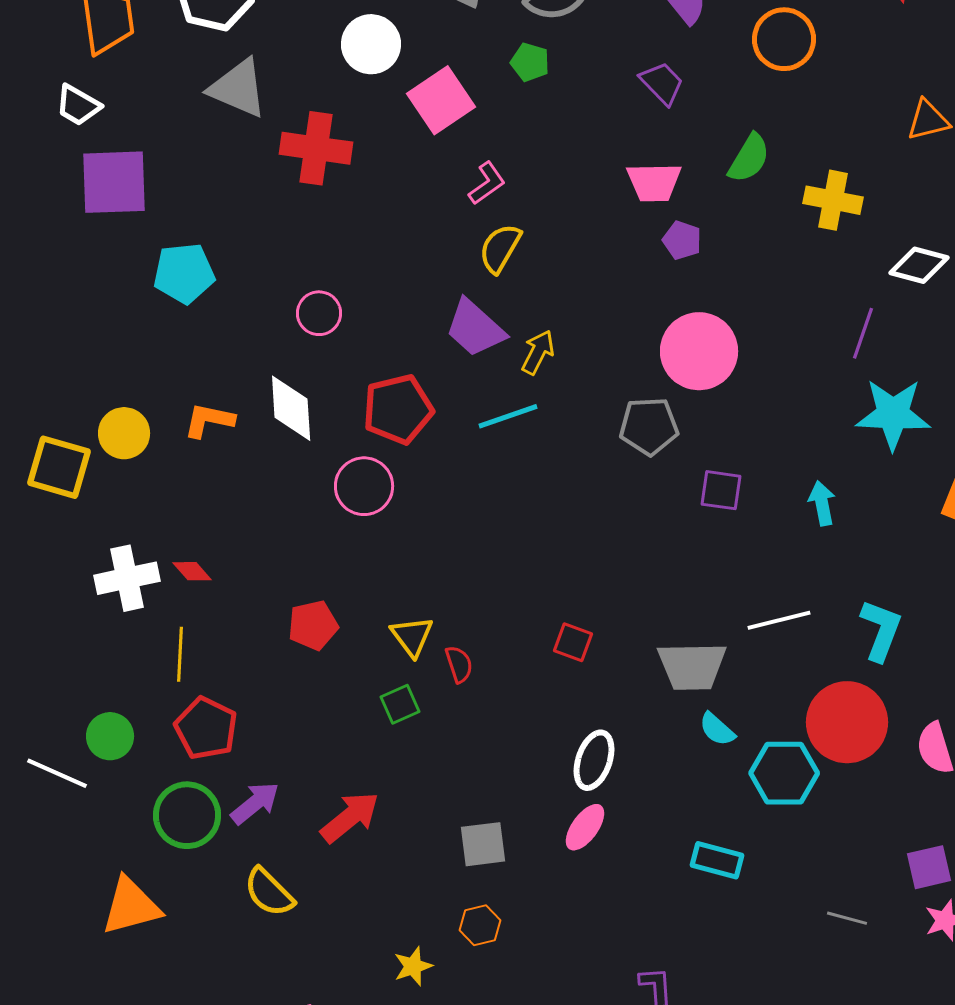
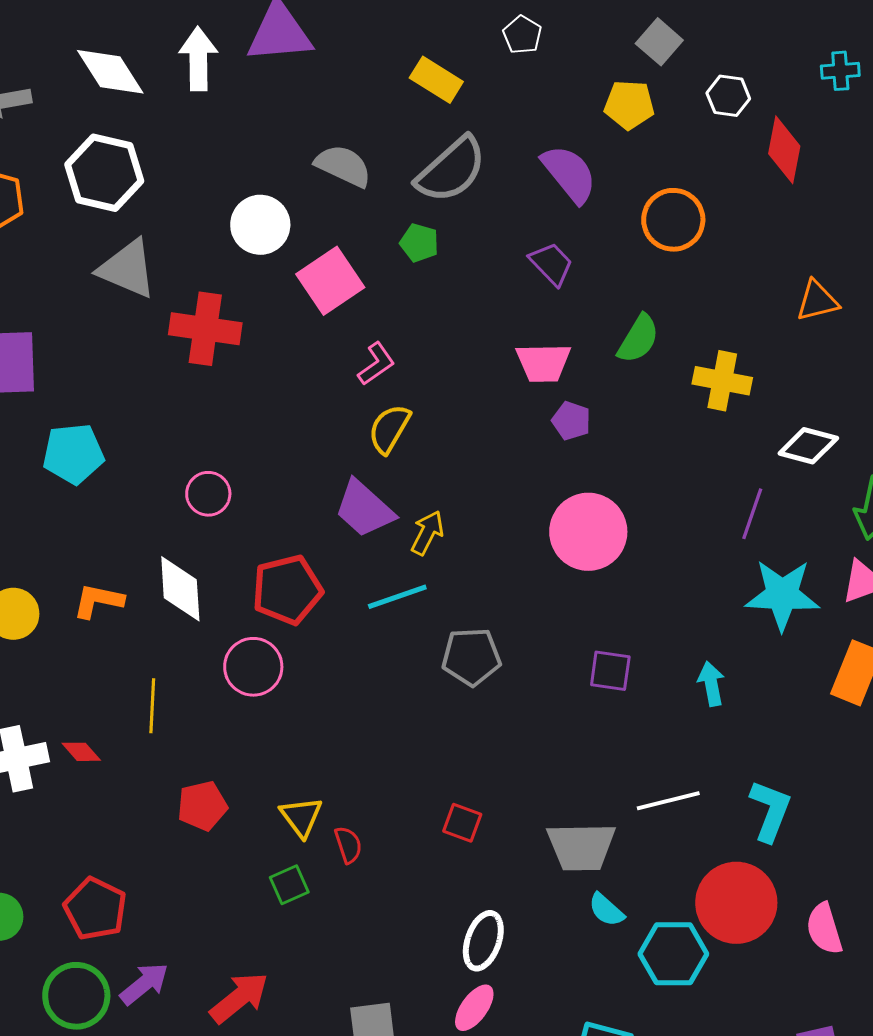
gray pentagon: (649, 426) -> (471, 657), moved
yellow line: (180, 654) -> (152, 706), moved

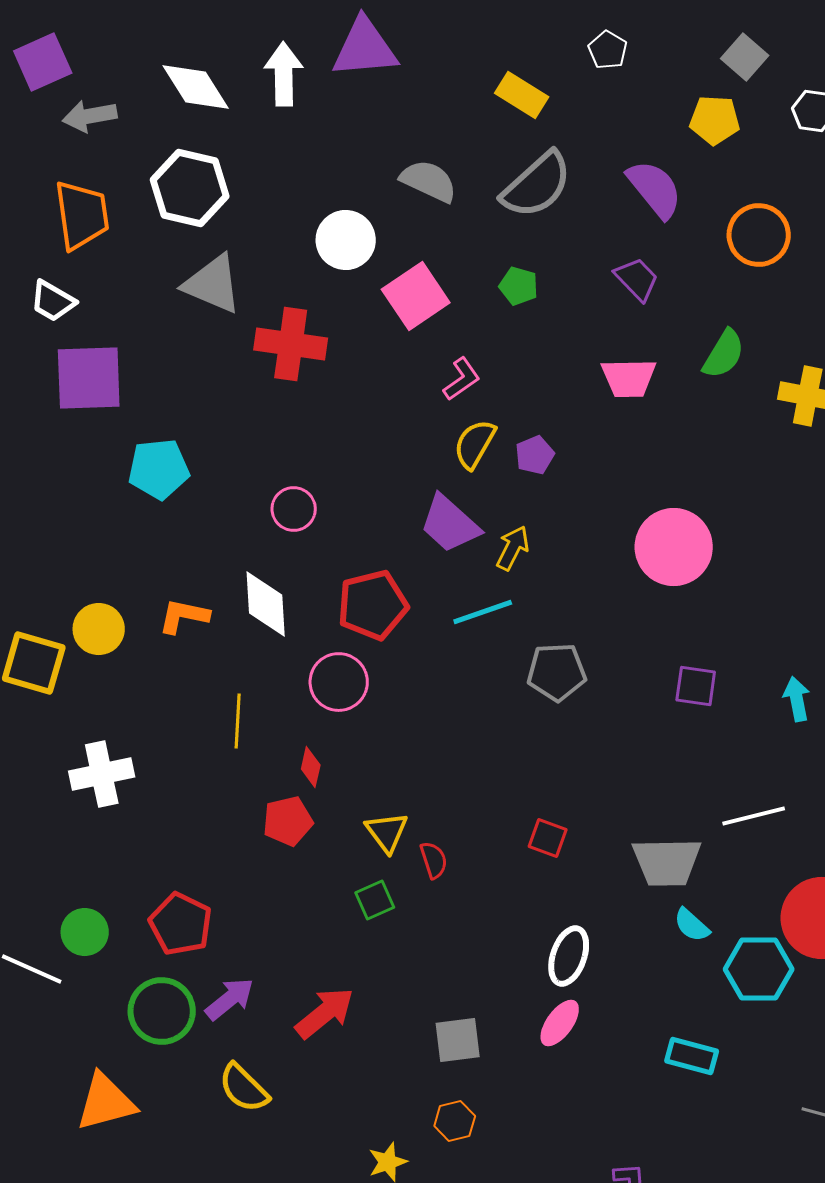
green pentagon: (419, 243) -> (519, 286), moved
purple pentagon: (571, 421) -> (535, 455), moved, turned 30
red diamond: (81, 752) -> (311, 767), moved, turned 54

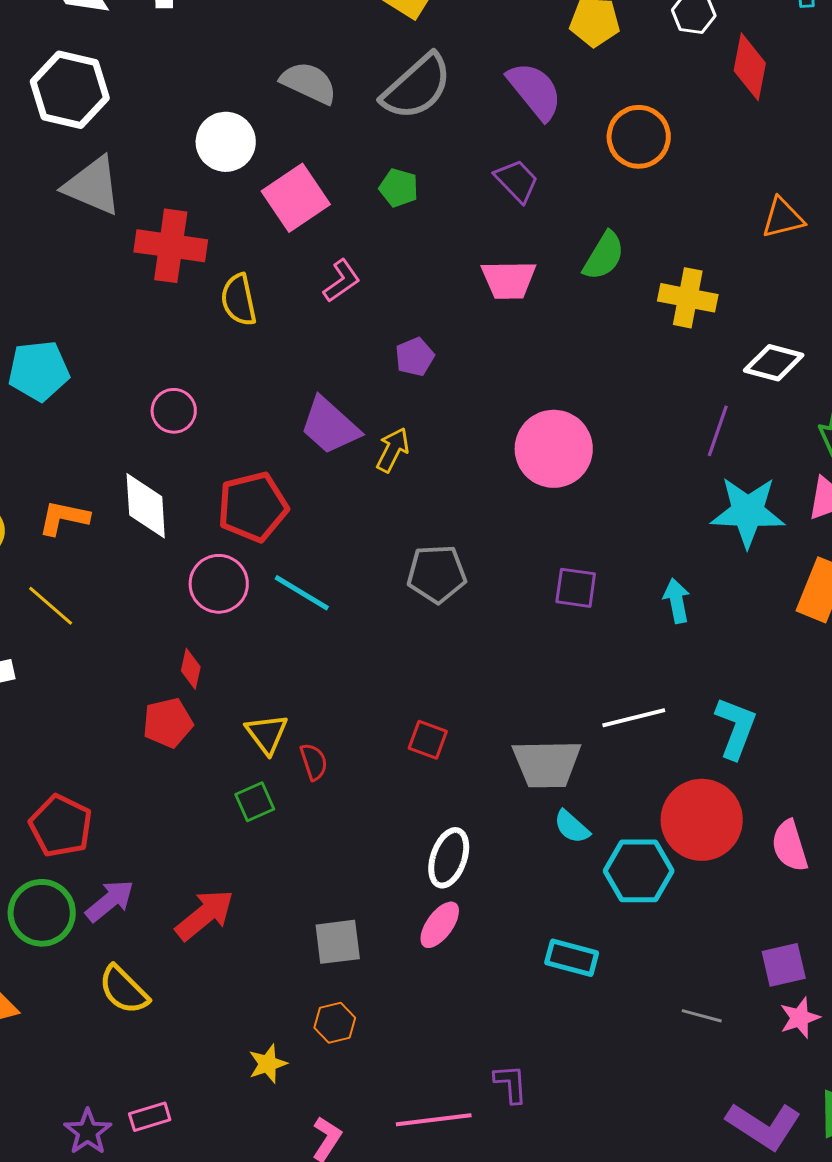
yellow semicircle: (475, 444) -> (239, 300), moved, turned -42
cyan line: (483, 612) -> (302, 593), moved, turned 50
yellow line: (238, 721) -> (51, 606), moved, turned -52

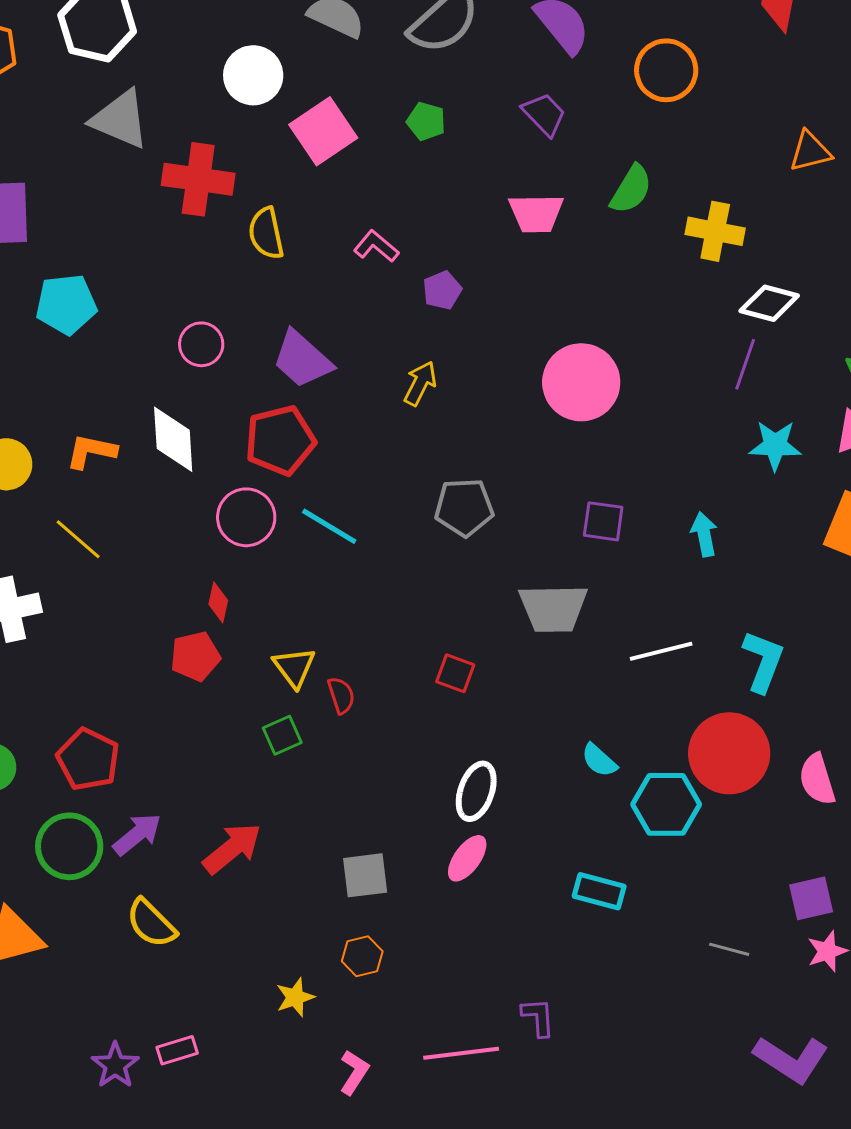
pink L-shape: (342, 281) -> (376, 246), moved, turned -105
white diamond: (774, 363) -> (769, 303), moved
purple trapezoid: (330, 426) -> (302, 359), moved
cyan star: (748, 512) -> (775, 445), size x0.7
gray trapezoid: (547, 764) -> (553, 608), moved

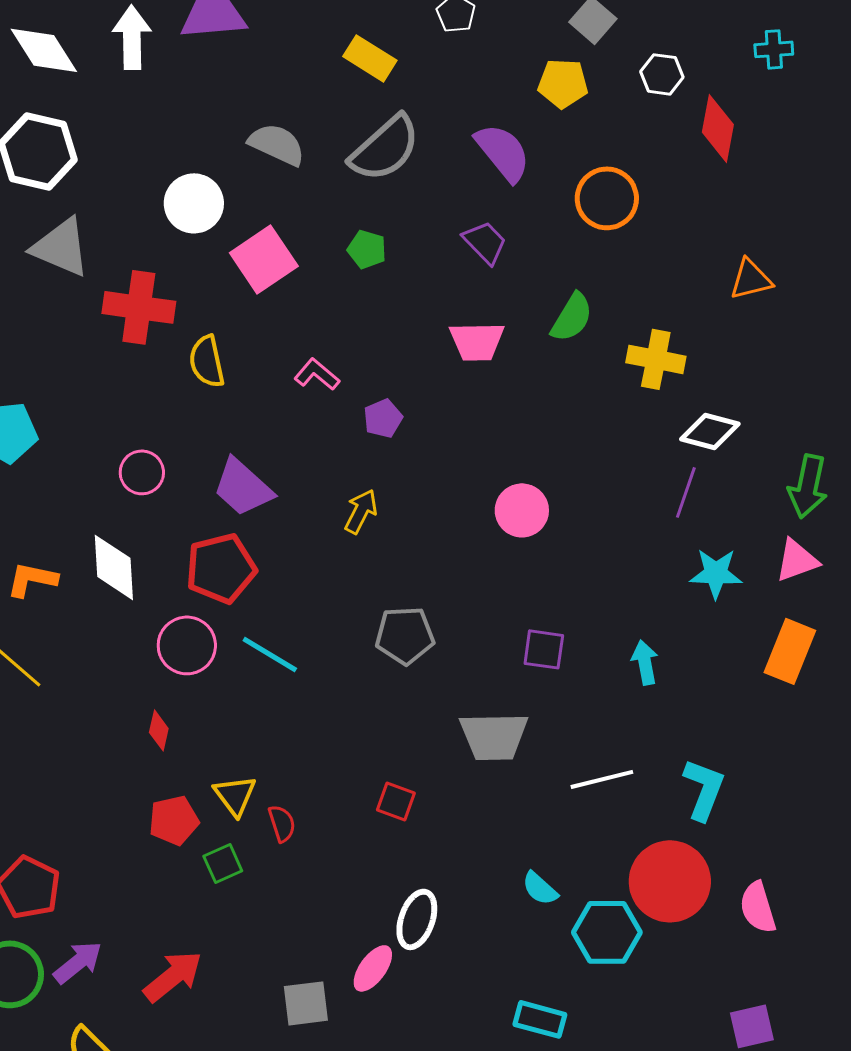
pink circle: (581, 382) -> (522, 510), size x0.7
red pentagon: (195, 656) -> (174, 820), moved
pink ellipse: (467, 858) -> (373, 968), moved

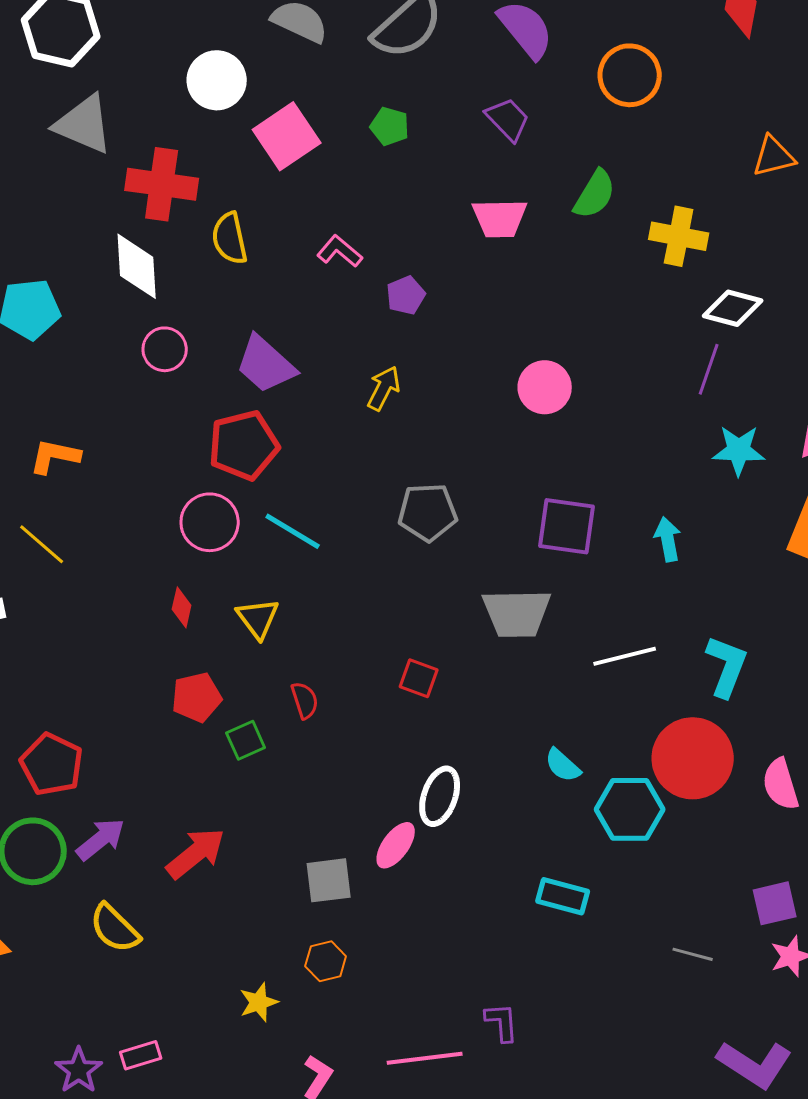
white diamond: (114, 567) -> (137, 266), moved
purple square: (544, 649) -> (567, 526), size x1.4
yellow triangle: (235, 795) -> (258, 618), moved

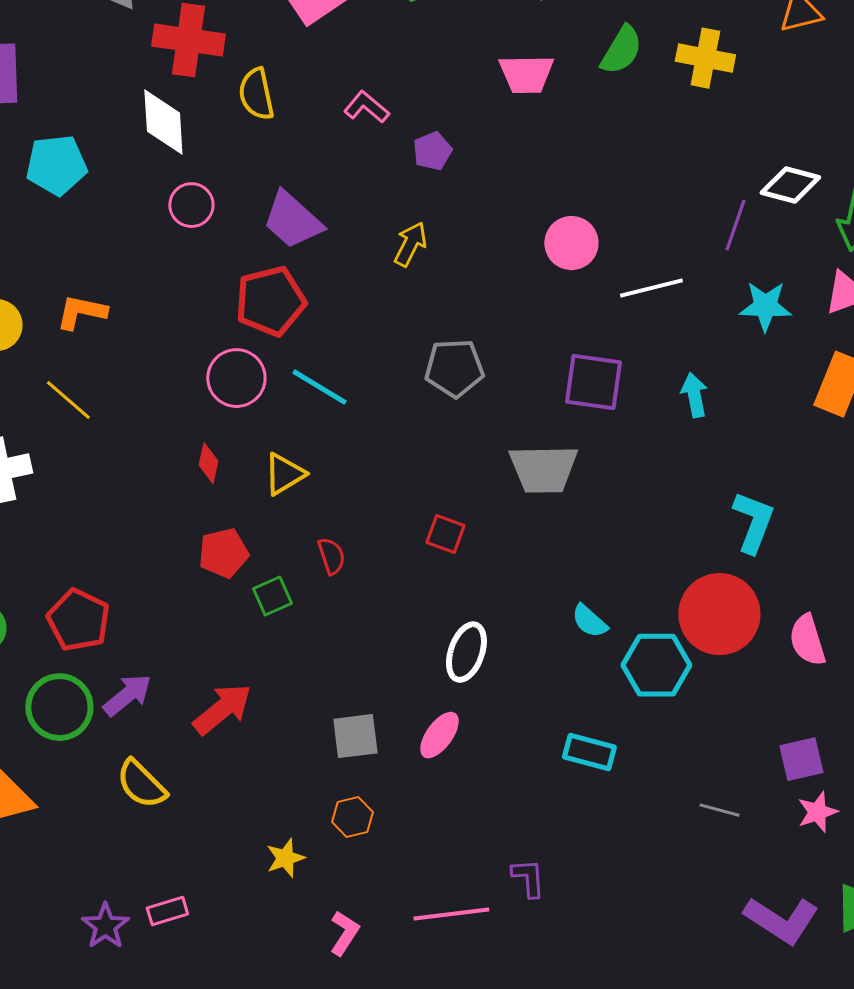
yellow cross: (679, 236) -> (705, 58), moved
white diamond: (733, 308) -> (790, 185), moved
yellow triangle: (258, 618) -> (284, 474), turned 36
white line: (625, 656) -> (651, 288), moved
pink ellipse: (396, 845) -> (439, 735), moved

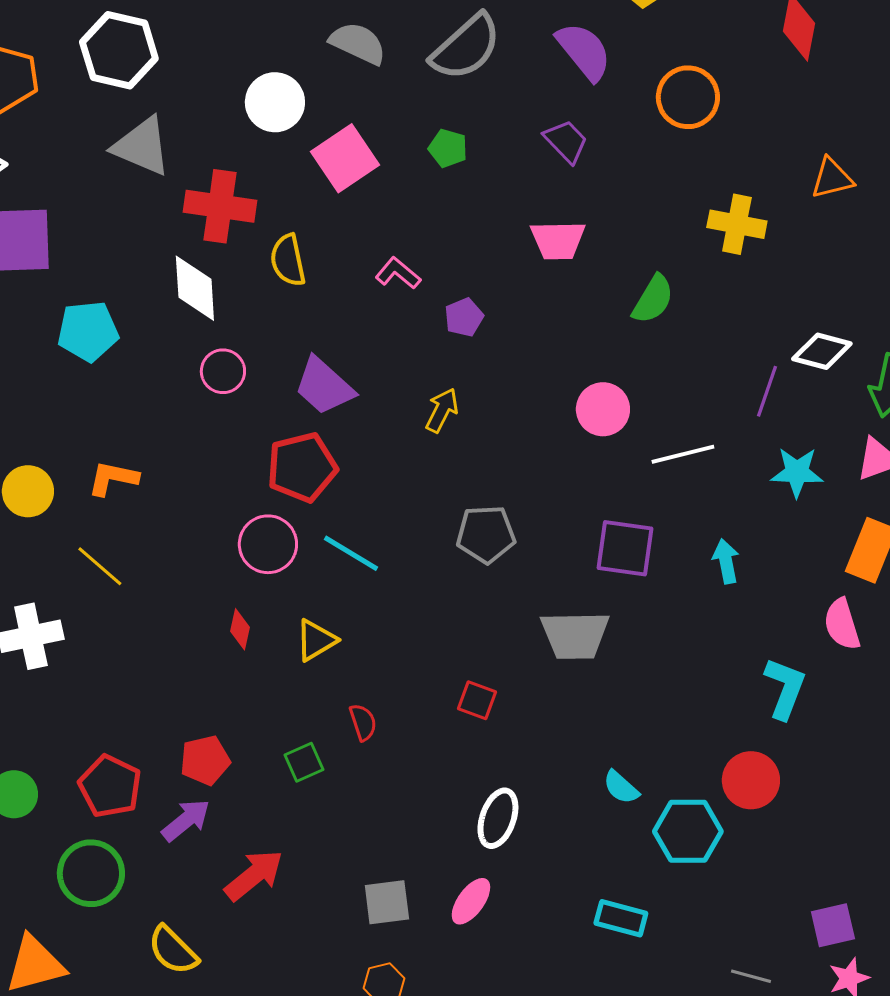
green semicircle: (621, 50) -> (653, 299), moved
red pentagon: (223, 553) -> (205, 760), moved
red circle: (719, 614) -> (751, 780), size x0.7
pink semicircle: (807, 640) -> (842, 624), moved
purple arrow: (127, 695) -> (186, 820), moved

